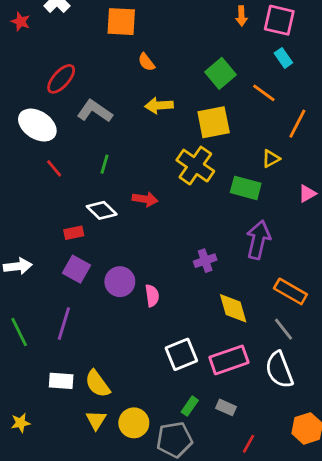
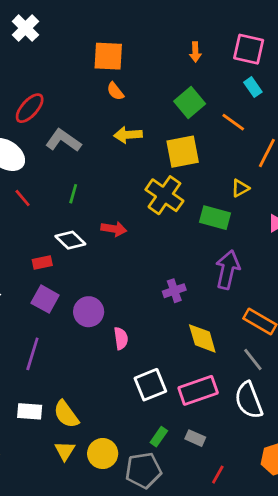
orange arrow: (241, 16) -> (195, 52), moved
orange square: (121, 22) -> (108, 56), moved
pink semicircle: (152, 296) -> (121, 338), moved

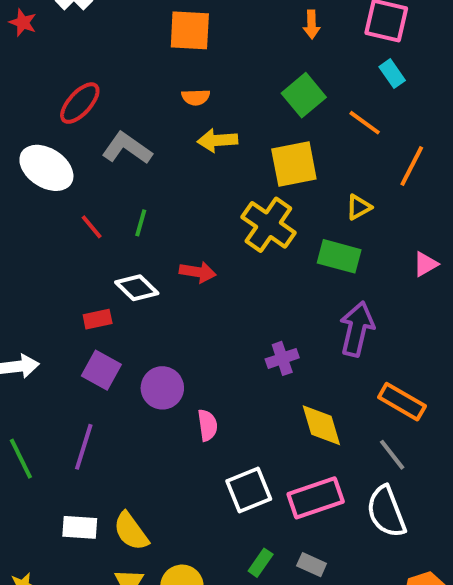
orange semicircle: (115, 91) -> (196, 97), moved, turned -54
yellow triangle: (240, 188) -> (359, 207), moved
red line: (23, 198) -> (92, 227), moved

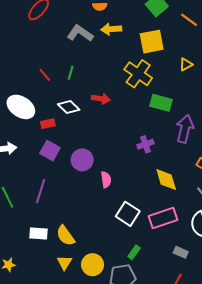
gray L-shape: (127, 148) -> (80, 33), moved
white ellipse: (46, 168) -> (21, 107), moved
green rectangle: (339, 256) -> (161, 103), moved
white square: (249, 490) -> (128, 214), turned -35
gray rectangle: (312, 565) -> (181, 252), moved

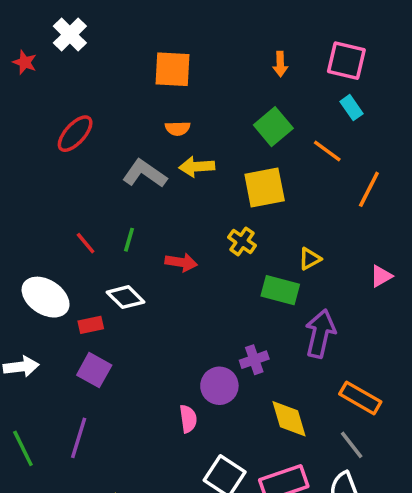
yellow triangle: (186, 64) -> (310, 259), moved
yellow cross: (138, 74) -> (242, 241), size x0.6
red arrow: (101, 99) -> (181, 262), moved
purple circle: (82, 160) -> (219, 386), moved

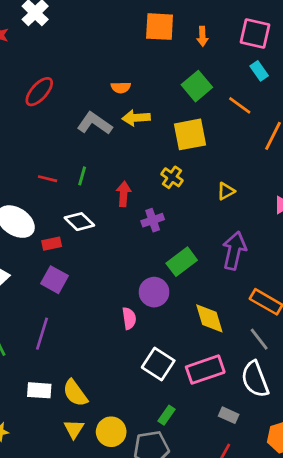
orange square: (172, 69) -> (160, 27), moved
red line: (86, 243) -> (48, 179), turned -36
red arrow: (181, 262) -> (124, 194), turned -95
green rectangle: (280, 290) -> (182, 262), moved, turned -52
purple cross: (254, 360) -> (153, 220), moved

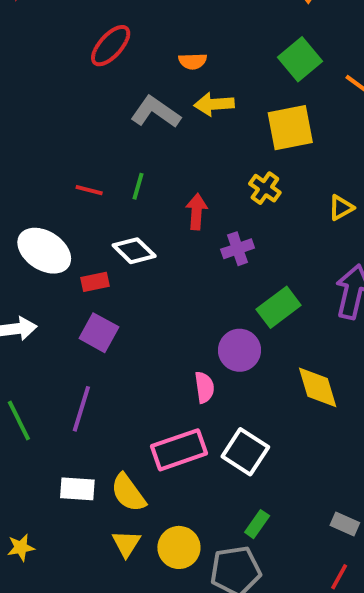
red ellipse: (39, 92) -> (111, 46), moved
pink rectangle: (205, 370) -> (179, 450), moved

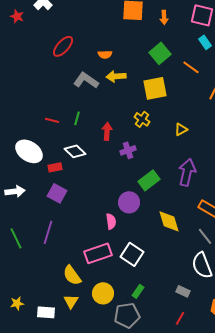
white rectangle: (77, 489) -> (46, 312), moved
yellow circle: (179, 547) -> (103, 293), moved

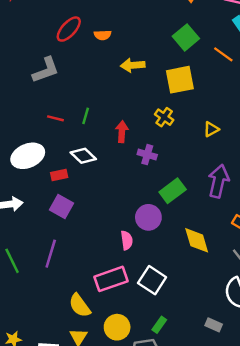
orange semicircle: (105, 54) -> (103, 35), moved
gray L-shape: (86, 80) -> (46, 70), moved, turned 125
purple cross: (128, 150) -> (147, 155), turned 35
white ellipse: (29, 151) -> (28, 156), turned -56

